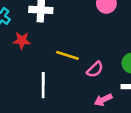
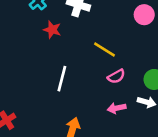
yellow line: (67, 55) -> (105, 49), moved

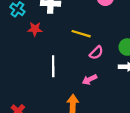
pink arrow: (117, 108) -> (90, 80), moved

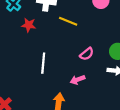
yellow line: (81, 34) -> (68, 21), moved

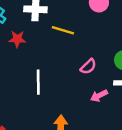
pink arrow: (78, 80) -> (99, 96), moved

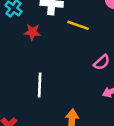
white line: (38, 82) -> (40, 85), moved

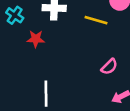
yellow line: (78, 25) -> (96, 20), moved

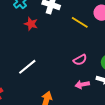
white line: (46, 94) -> (27, 67), turned 36

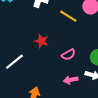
red star: (31, 24) -> (42, 41), moved

